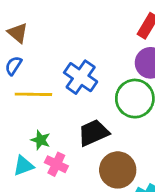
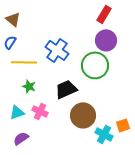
green star: (41, 140) -> (29, 86), moved

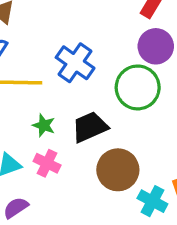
green star: (29, 86) -> (44, 125), moved

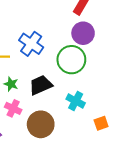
brown circle: (118, 170) -> (41, 124), moved
cyan cross: (152, 201) -> (76, 101), moved

